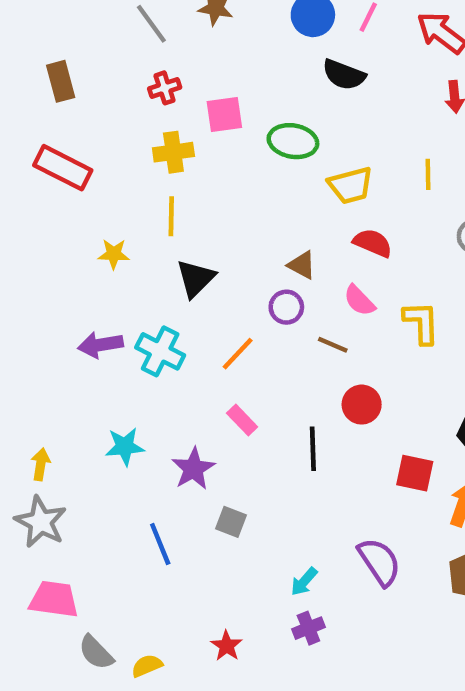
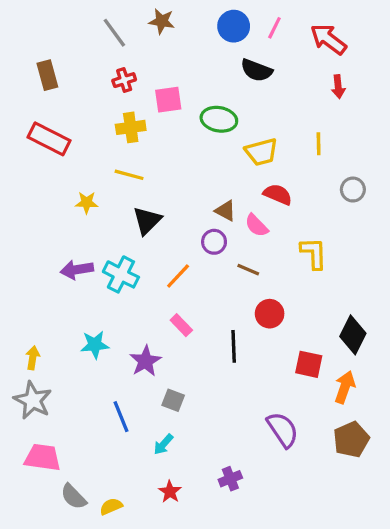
yellow line: (171, 216) -> (129, 175), turned -76
pink semicircle: (359, 300) -> (256, 225), moved
cyan arrow: (304, 582) -> (163, 444), moved

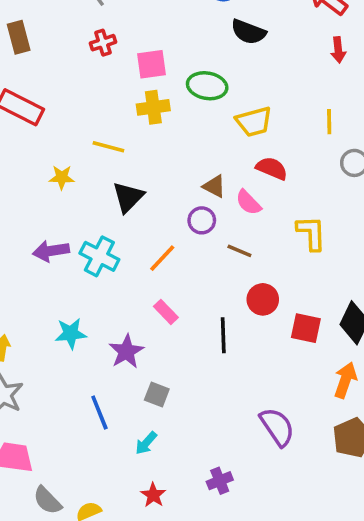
yellow cross: (131, 127) -> (153, 107), moved
yellow line: (319, 144) -> (329, 122), moved
red square: (309, 364) -> (306, 328), moved

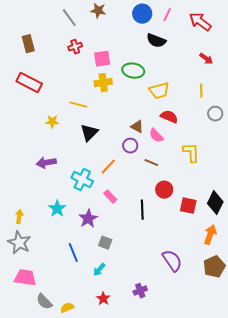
red arrow: (338, 50) -> (206, 59), moved, turned -48
cyan cross: (99, 256) -> (82, 180), moved
cyan star: (71, 333) -> (57, 209), turned -30

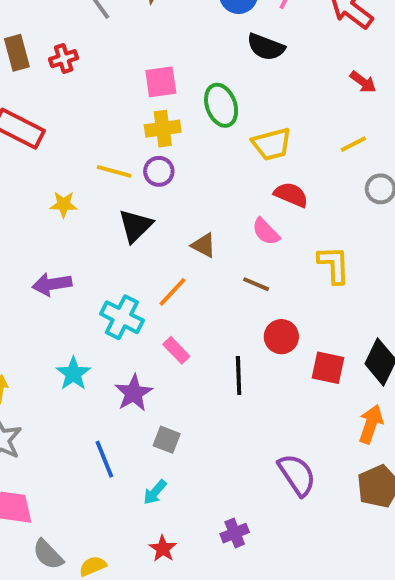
red cross: (75, 47) -> (64, 59), moved
green ellipse: (133, 71) -> (221, 105), turned 60
yellow line: (201, 91) -> (353, 144), turned 64
brown triangle: (137, 127) -> (204, 245), moved
purple circle: (130, 146) -> (159, 171), moved

